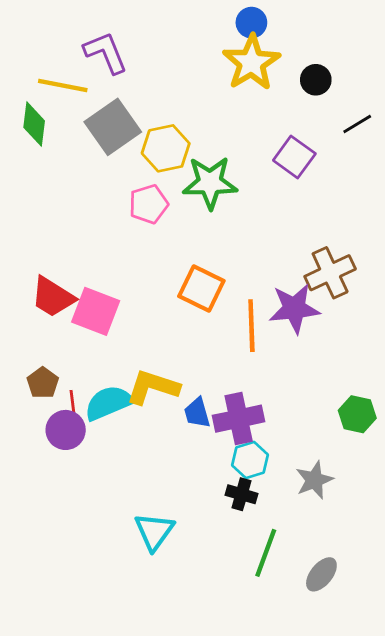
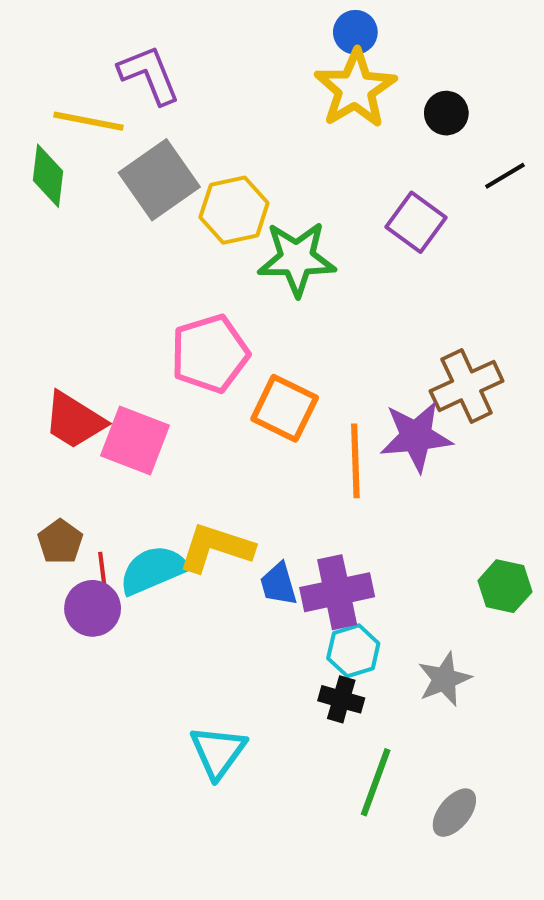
pink pentagon: (149, 204) -> (210, 354), moved, size x1.4

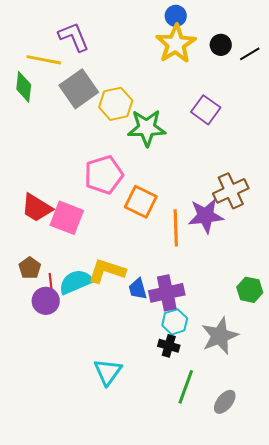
black circle: (446, 113) -> (221, 45), moved
black line: (505, 176) -> (250, 54), moved
gray star: (444, 679) -> (220, 336), size x1.4

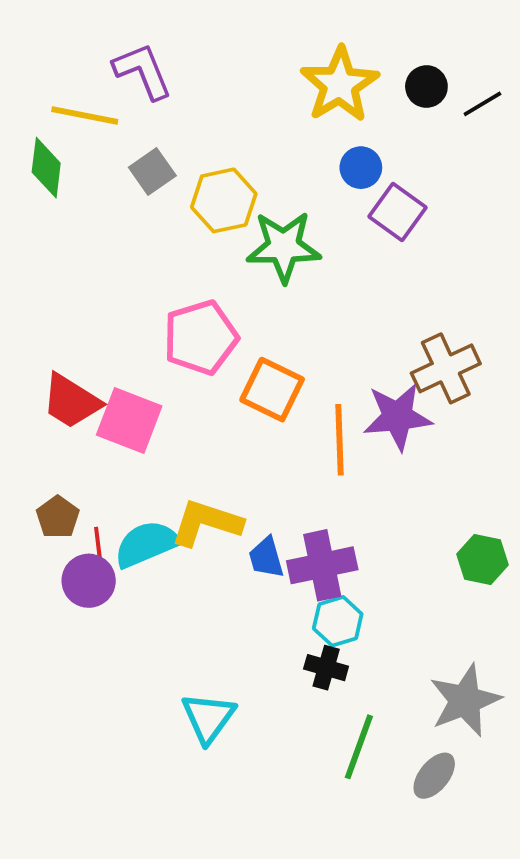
blue circle: (176, 16) -> (361, 168), moved
gray square: (79, 89) -> (152, 171), size x0.6
gray star: (220, 336) -> (465, 700), moved

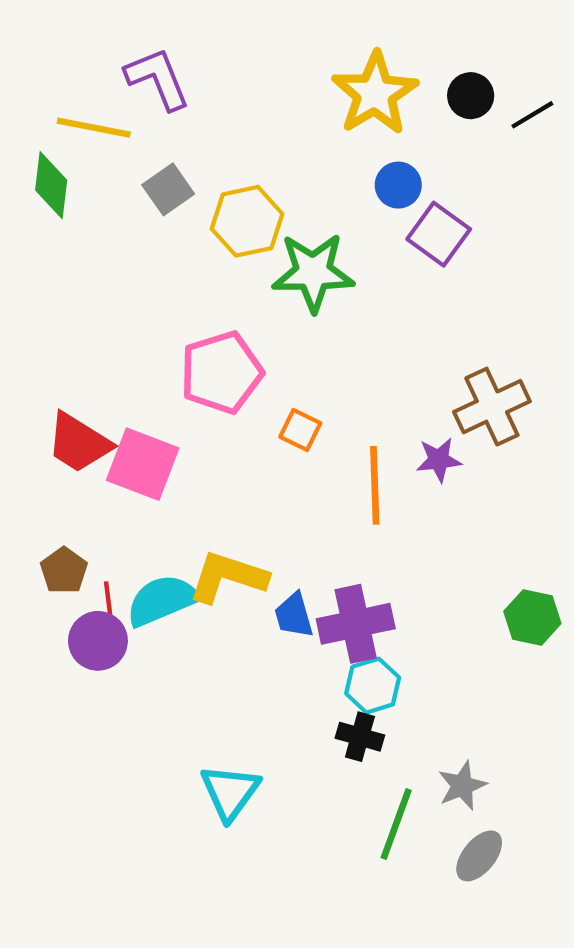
orange square: (272, 390) -> (300, 430), size x0.6
purple star: (398, 417) -> (439, 460), size x0.6
gray star: (465, 700) -> (462, 786), moved, size x0.6

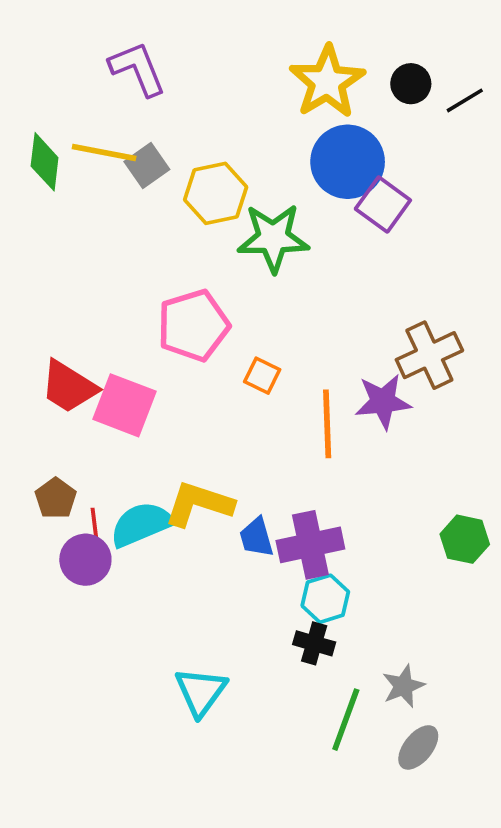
yellow line: (94, 128) -> (104, 152), moved
blue circle: (398, 185) -> (348, 162), size x1.8
purple star: (439, 460) -> (383, 402), size x1.4

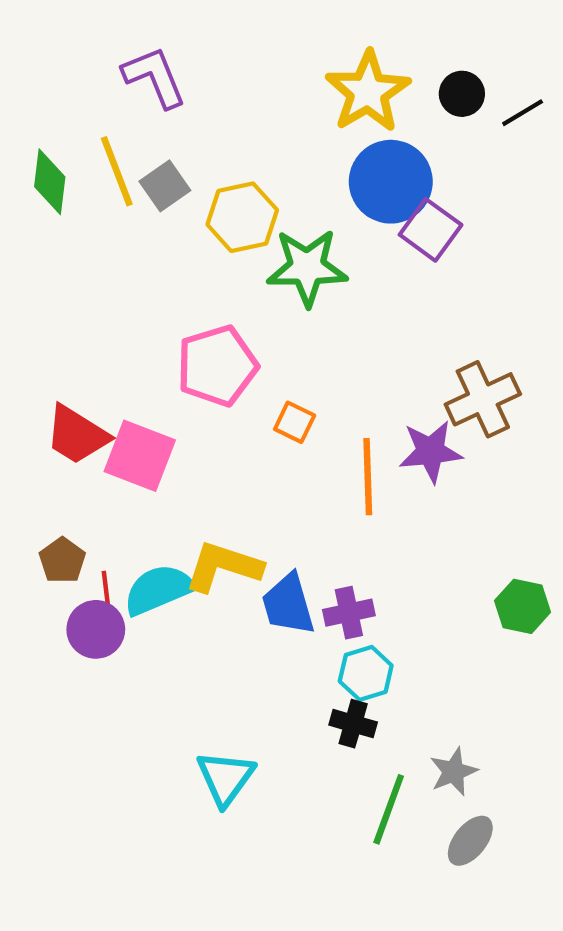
yellow line: (104, 152) -> (117, 171), turned 58
blue trapezoid: (257, 537) -> (288, 604), size x1.4
purple cross: (310, 545) -> (349, 613), size x0.7

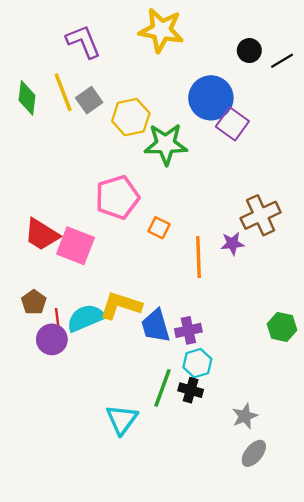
yellow star: (368, 92) -> (161, 30), moved, turned -30
purple star: (431, 452) -> (232, 243), size x0.7
green line: (389, 809) -> (162, 388), moved

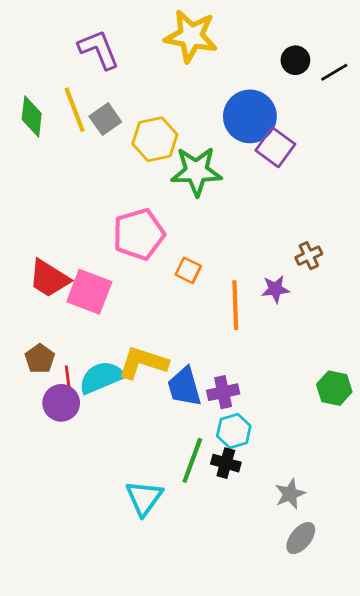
brown cross: (261, 215) -> (309, 256), size x0.6

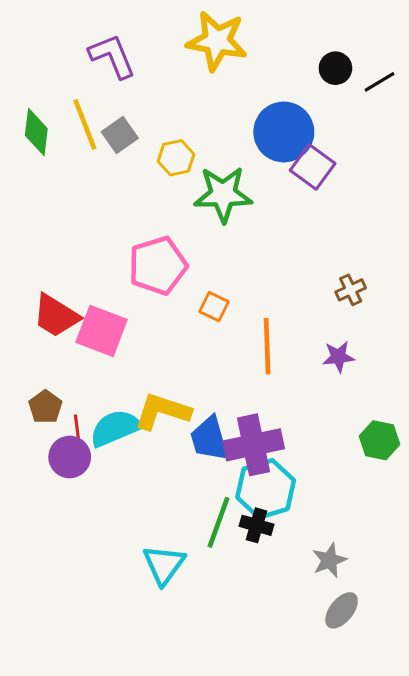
yellow hexagon: (155, 139) -> (176, 158), size x0.7
purple star: (275, 289) -> (338, 357), moved
purple cross: (223, 392) -> (253, 445), size x1.6
cyan hexagon: (234, 431) -> (266, 489), size x1.5

